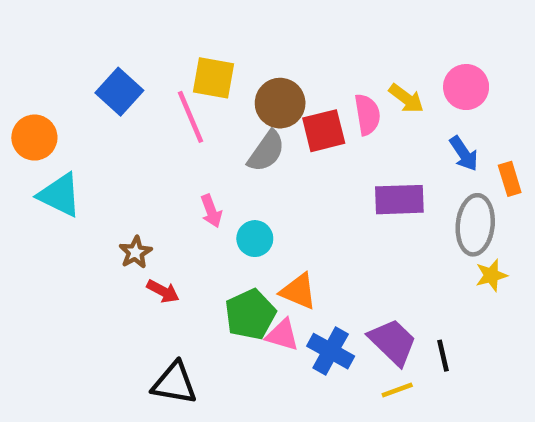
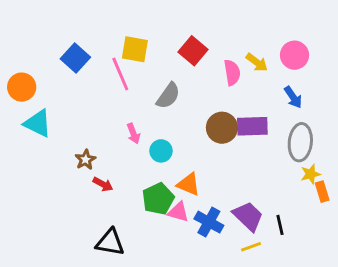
brown circle: (280, 103) -> (222, 128), moved
red square: (324, 131) -> (193, 51), moved, turned -36
orange rectangle: (510, 179) -> (322, 192), moved

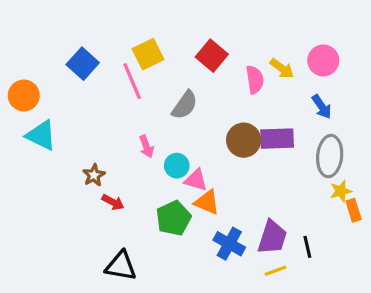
yellow square: (135, 49) -> (148, 54), turned -36
pink triangle: (178, 212) -> (196, 180), moved
purple trapezoid: (248, 216) -> (272, 237), turned 64

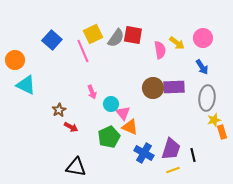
red square: (212, 56) -> (133, 35), turned -30
gray semicircle: (185, 105) -> (116, 38), moved
pink triangle: (196, 180) -> (123, 113), turned 35

